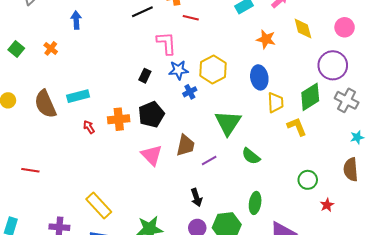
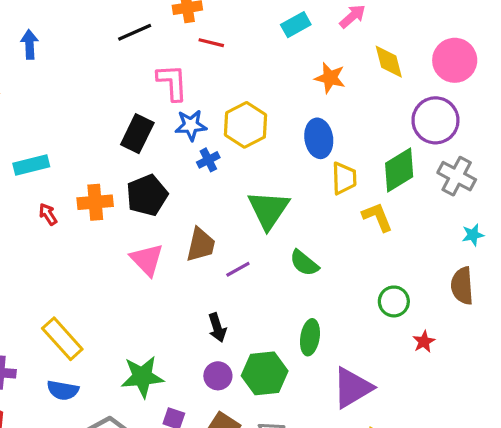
pink circle: (345, 27) -> (455, 60), size x1.4
black rectangle: (145, 76) -> (137, 134), size x1.6

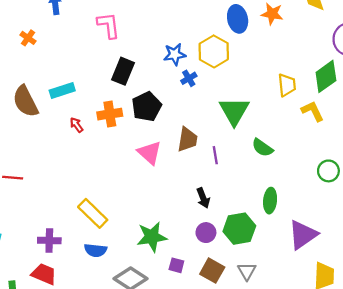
pink L-shape: (172, 82) -> (109, 25), moved
black rectangle: (137, 134) -> (123, 71), moved
blue ellipse: (319, 138) -> (238, 19), moved
purple line: (238, 269) -> (215, 155), turned -66

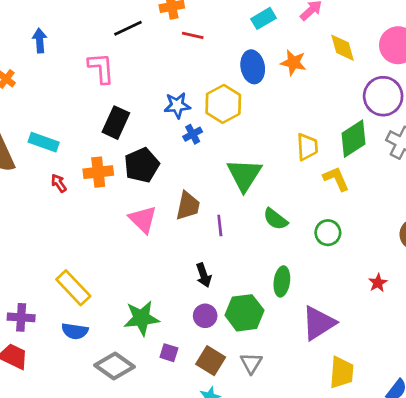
cyan rectangle: (62, 90) -> (44, 142), turned 35
green circle: (328, 171) -> (328, 233), moved

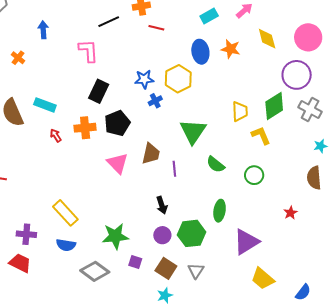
yellow trapezoid: (342, 372) -> (263, 279), turned 125

